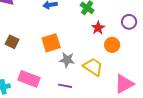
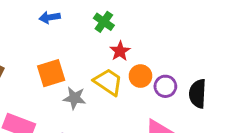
purple circle: (129, 22) -> (165, 86), moved
yellow trapezoid: (93, 67) -> (108, 82), moved

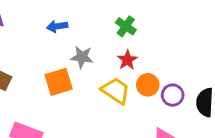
green cross: (104, 22) -> (126, 26), moved
gray star: (75, 98) -> (82, 57), moved

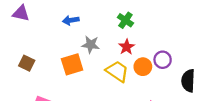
purple circle: (173, 95) -> (163, 60), moved

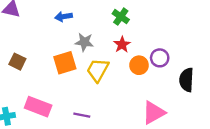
yellow trapezoid: (117, 71) -> (98, 70), moved, turned -95

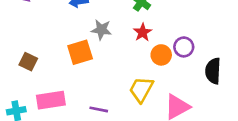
brown square: (17, 62) -> (28, 62), moved
yellow trapezoid: (98, 70) -> (141, 90), moved
pink rectangle: (38, 107) -> (51, 100), turned -30

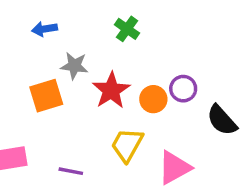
red star: (143, 32) -> (111, 90), moved, size x1.5
black semicircle: (213, 71) -> (222, 120), turned -45

